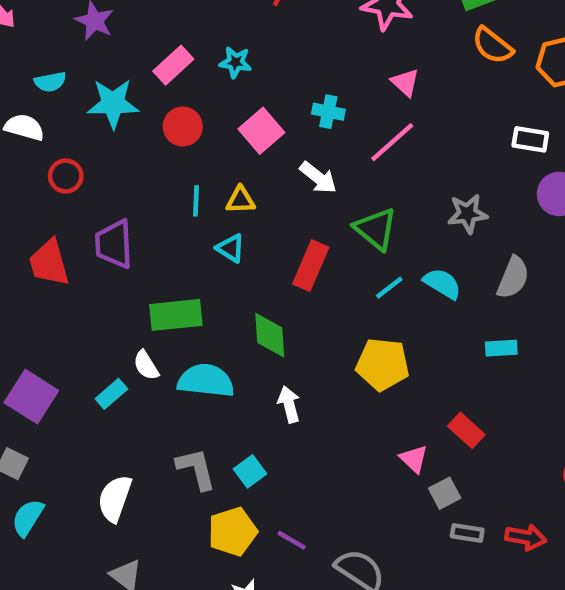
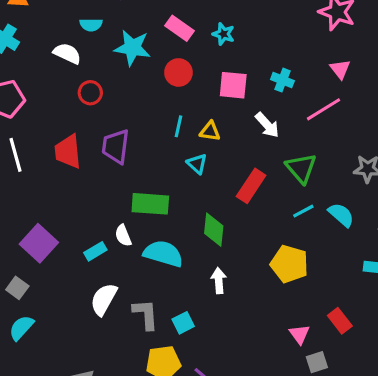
pink rectangle: (173, 65) -> (179, 28), turned 68
pink square: (261, 131) -> (233, 85), turned 36
white semicircle: (115, 498) -> (104, 299), moved

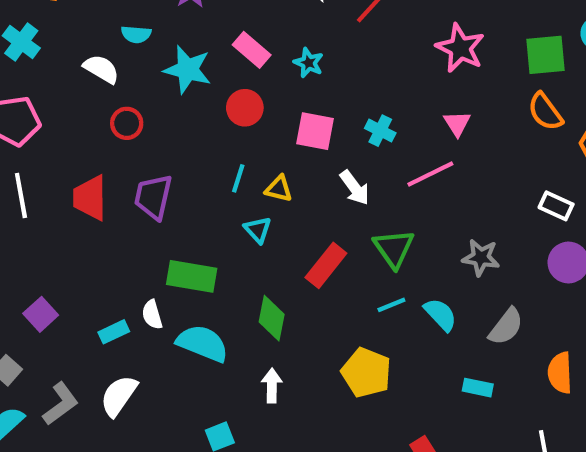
purple square: (39, 243) -> (41, 314), size x0.7
gray L-shape: (146, 314) -> (61, 404), moved, turned 52

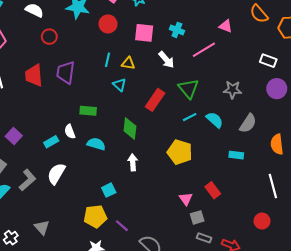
pink triangle: (457, 123) -> (226, 26), moved, turned -32
green rectangle: (192, 276) -> (88, 111), size x0.7
cyan semicircle: (202, 343) -> (96, 144), size x0.7

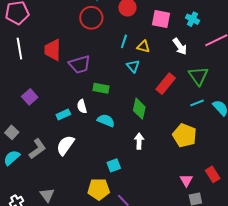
red circle: (49, 37) -> (91, 18), moved, size x1.5
purple trapezoid: (66, 72) -> (80, 64), moved, turned -120
purple square: (14, 136) -> (30, 97), moved

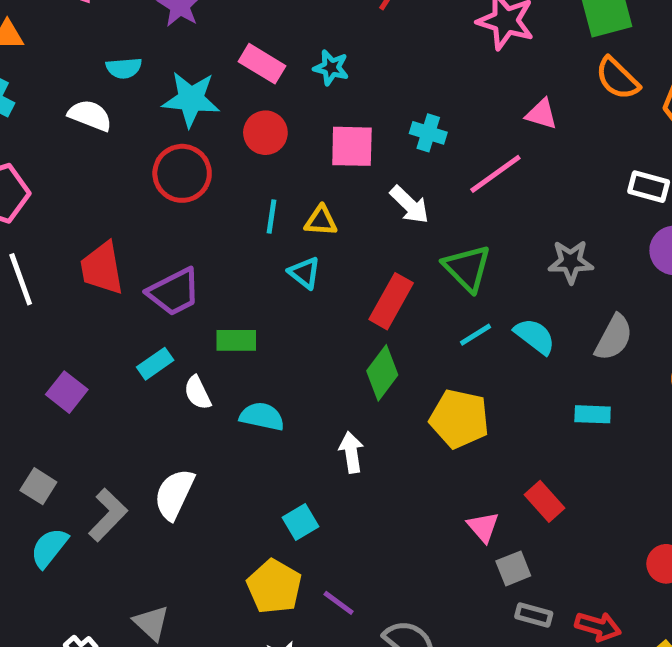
green diamond: (139, 109) -> (382, 373), moved, turned 35
cyan rectangle: (63, 115) -> (155, 364), moved
yellow pentagon: (99, 189) -> (274, 587), turned -30

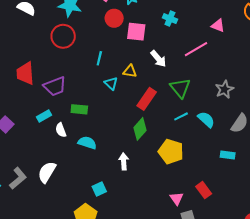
red circle: (265, 133) -> (114, 18), moved
cyan cross: (428, 133) -> (170, 19), moved
yellow triangle: (321, 221) -> (130, 71), moved
gray star: (571, 262) -> (224, 89), turned -30

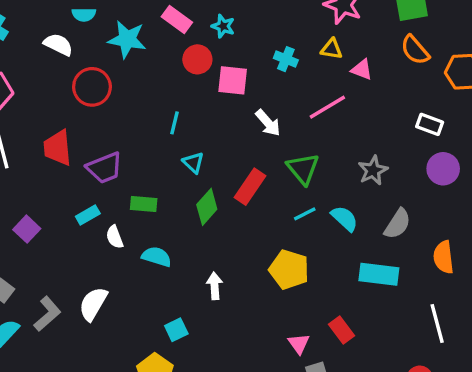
red circle: (63, 36) -> (92, 87), moved
yellow triangle: (130, 71) -> (332, 49), moved
green diamond: (140, 129) -> (207, 207), moved
cyan rectangle: (228, 155) -> (379, 274), size x1.6

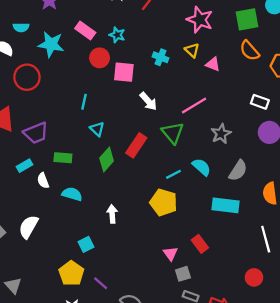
yellow triangle: (332, 49) -> (192, 50), turned 35
pink line: (327, 107) -> (194, 106), moved
cyan line: (305, 214) -> (173, 174), moved

